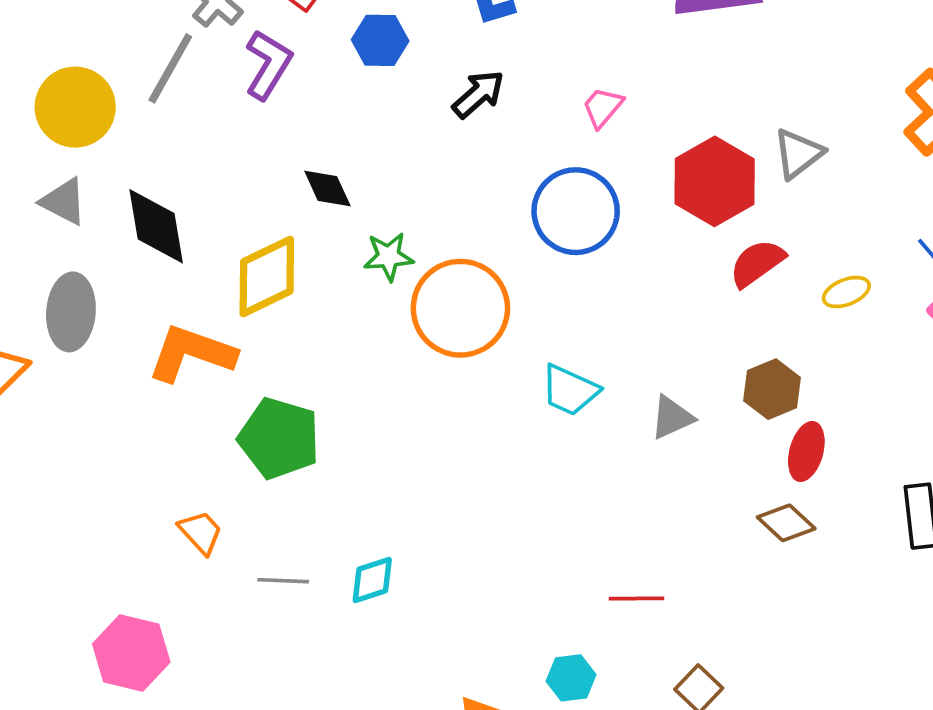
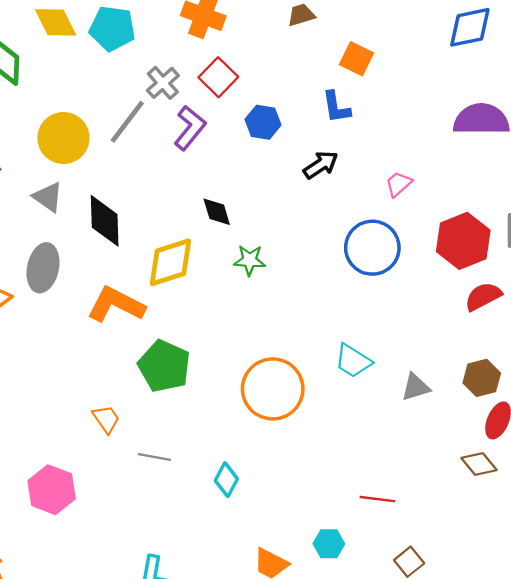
orange circle: (460, 308) -> (273, 389), moved
cyan diamond: (372, 580) -> (226, 480), moved, turned -52

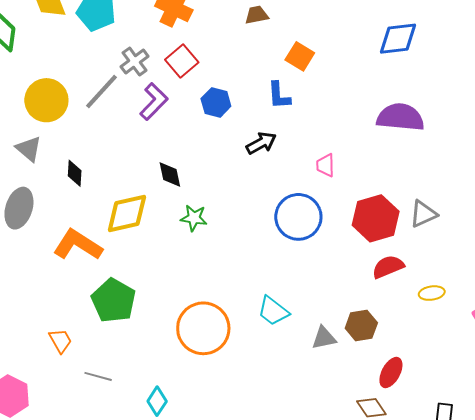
pink trapezoid: (399, 184) -> (325, 165), turned -55
black diamond: (105, 221) -> (75, 173), size x0.6
brown hexagon: (482, 378) -> (361, 325), moved

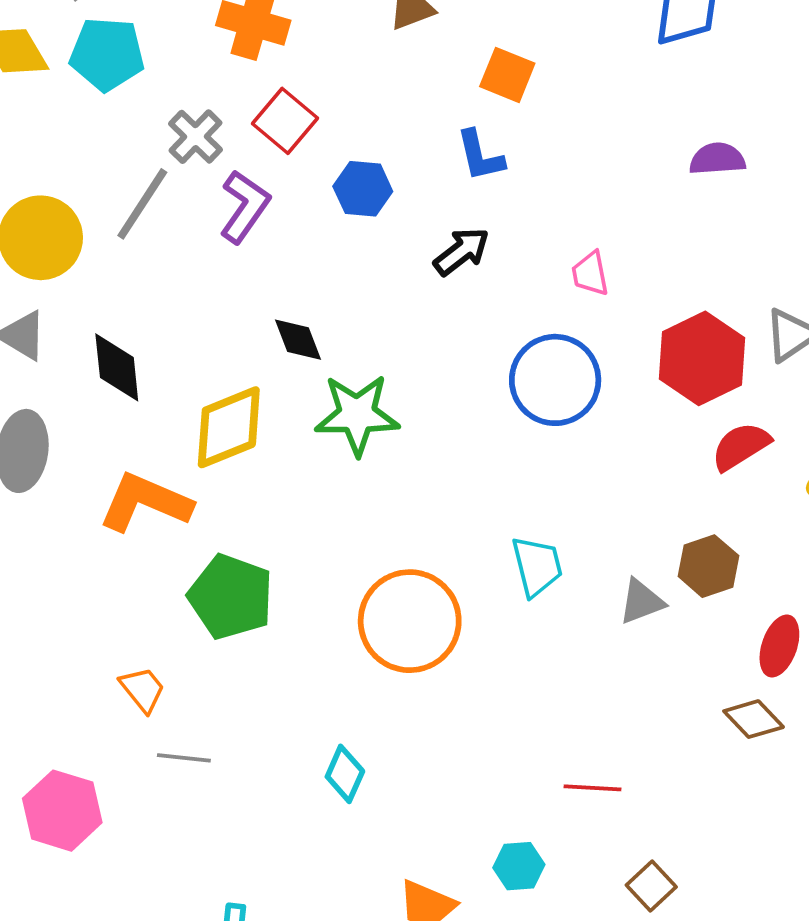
purple semicircle: (400, 117) -> (717, 159), size x0.6
black diamond: (75, 173) -> (117, 367), size x1.4
green star: (194, 218) -> (357, 415), size x1.6
cyan trapezoid: (273, 311) -> (537, 566), turned -132
gray line: (98, 376) -> (184, 758), moved

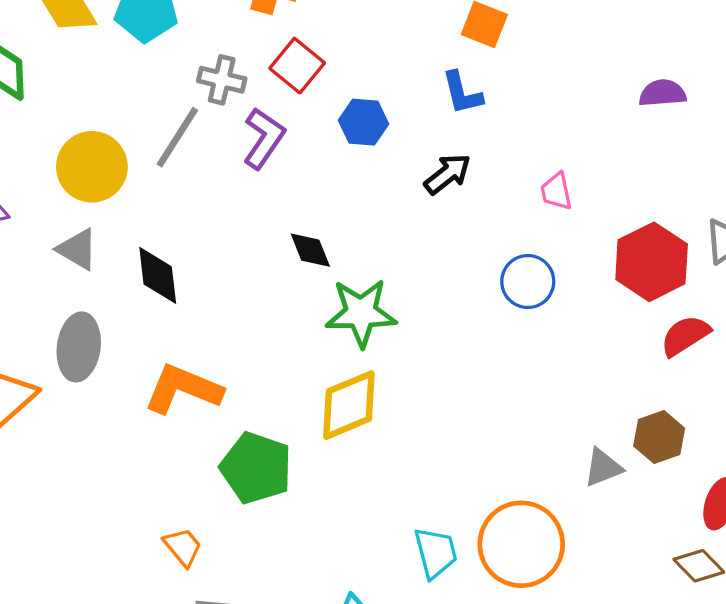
gray cross: (196, 137) -> (222, 80), turned -30
blue circle: (555, 380) -> (528, 282), size x0.7
yellow diamond: (229, 427) -> (349, 405), moved
cyan trapezoid: (537, 566) -> (436, 553), moved
orange circle: (410, 621) -> (521, 544), moved

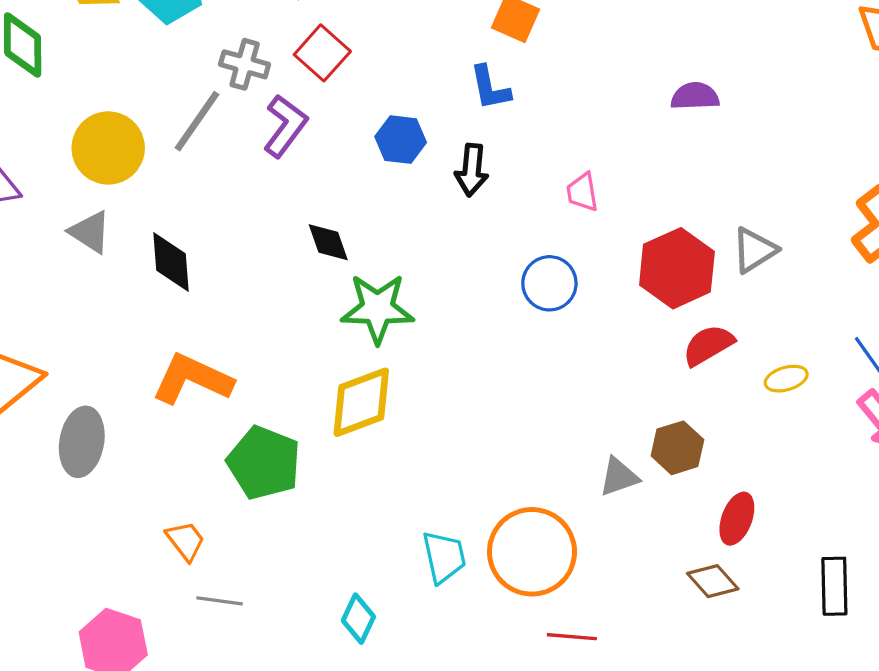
blue hexagon: (364, 122) -> (401, 140), moved
black arrow: (447, 174) -> (472, 170), turned 132
gray ellipse: (79, 347) -> (82, 442), moved

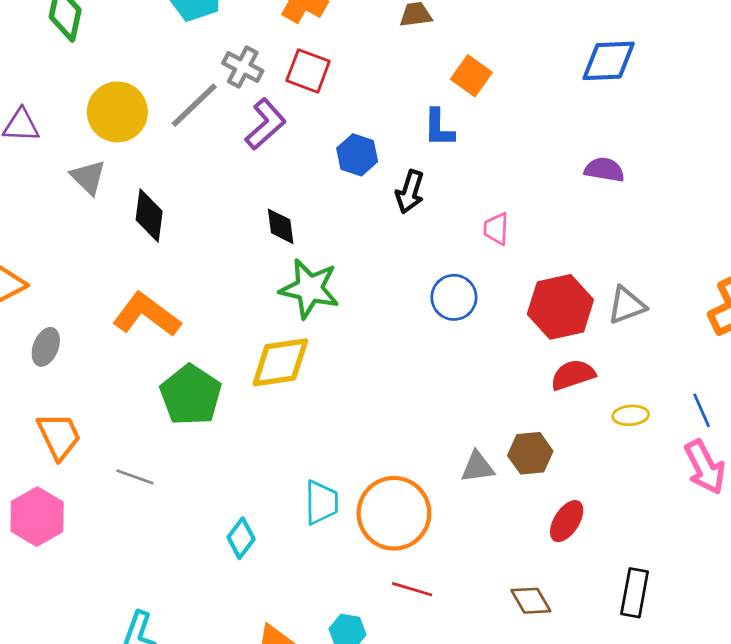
red square: (322, 53) -> (308, 71), turned -33
gray ellipse: (82, 442) -> (46, 347), size x0.7
orange trapezoid: (186, 541) -> (59, 436), moved, size x1.4
brown diamond: (713, 581) -> (531, 601), moved
gray line: (220, 601) -> (135, 477), moved

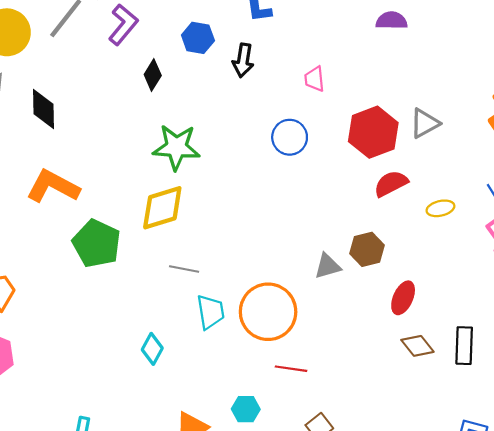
black diamond: (281, 226) -> (153, 75), moved, turned 48
gray line: (135, 477) -> (184, 269), moved
brown diamond: (531, 601) -> (417, 346), moved

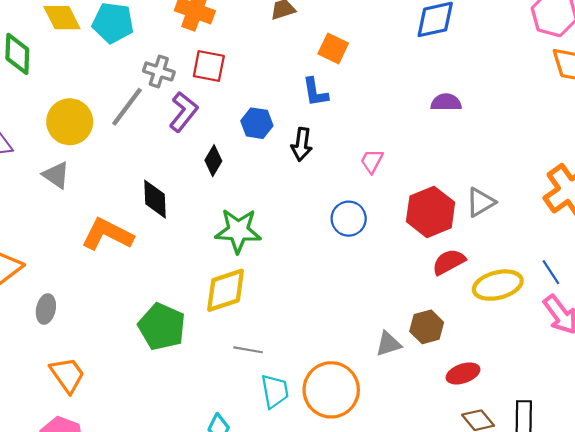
pink trapezoid: (315, 79) -> (372, 161), turned 35
black diamond: (43, 109) -> (155, 199), moved
orange L-shape: (53, 186) -> (107, 234), moved
yellow ellipse: (440, 208) -> (498, 285), size x1.8
red ellipse: (403, 298) -> (463, 373), turned 48

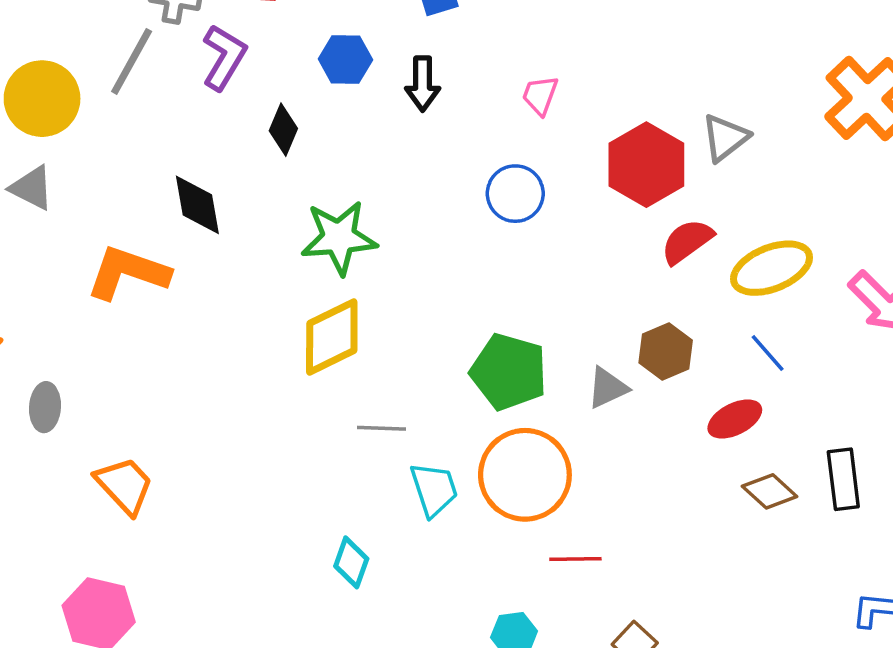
blue line: (551, 272) -> (768, 353), moved
green pentagon: (162, 327) -> (509, 372), moved
orange trapezoid: (67, 375) -> (124, 485), moved

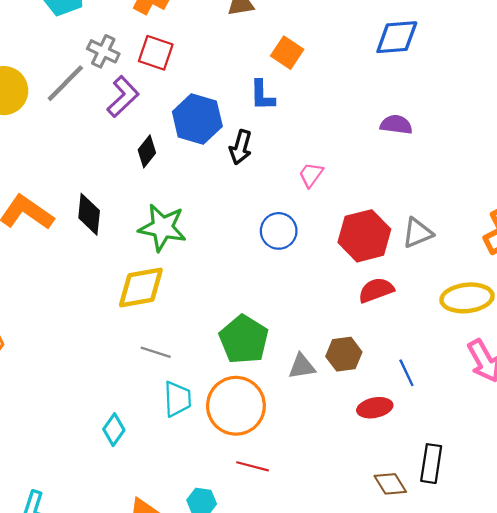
blue hexagon: (345, 59) -> (197, 119), size x1.5
black diamond: (197, 205) -> (89, 214), moved
yellow ellipse: (772, 268) -> (467, 298), moved
brown diamond: (770, 491) -> (390, 484), moved

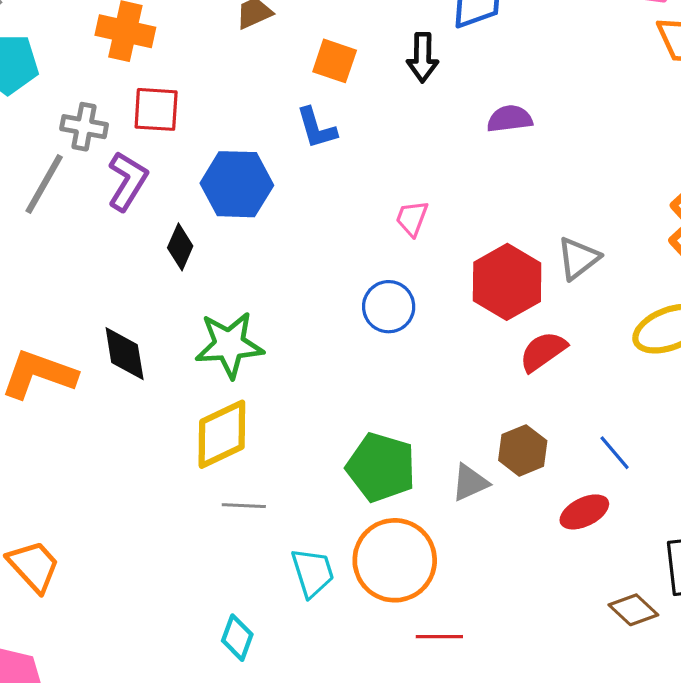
black arrow: (241, 147) -> (423, 57), moved
gray line: (156, 352) -> (244, 506), moved

